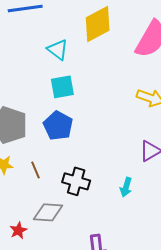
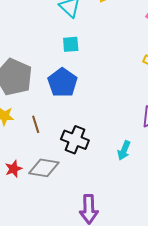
cyan square: (62, 87) -> (71, 44), size x0.7
red star: (18, 230) -> (14, 169), moved

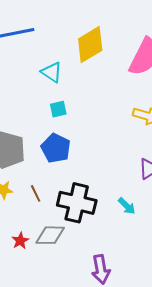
black cross: (75, 140) -> (77, 203), size x1.4
cyan arrow: (124, 150) -> (127, 206), turned -60

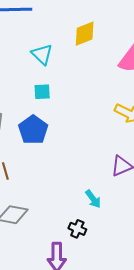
yellow diamond: (90, 45) -> (85, 34), size x0.7
black cross: (77, 203) -> (77, 229), moved, size x0.5

